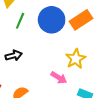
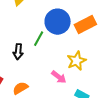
green line: (20, 21) -> (39, 39), moved
black arrow: (14, 55) -> (18, 52), turned 105

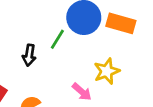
orange rectangle: (85, 25) -> (121, 23), turned 40

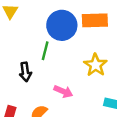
pink arrow: (82, 92) -> (63, 91), moved

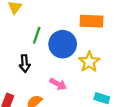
blue circle: (62, 25) -> (63, 44), moved
green line: (45, 51) -> (37, 35), moved

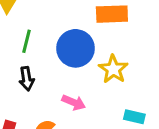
green line: (37, 35) -> (27, 41), moved

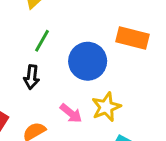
yellow star: (113, 69) -> (106, 107), moved

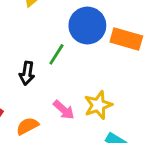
green line: (42, 41) -> (56, 54), moved
blue circle: (88, 61) -> (87, 26), moved

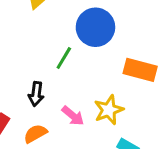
orange rectangle: (126, 39) -> (140, 70), moved
black arrow: (27, 73) -> (36, 94), moved

